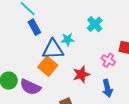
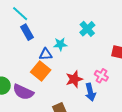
blue triangle: (53, 49) -> (46, 54), size x0.6
pink cross: (108, 60) -> (101, 76), moved
blue arrow: (107, 88) -> (90, 92), moved

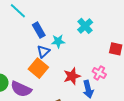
blue rectangle: (27, 32) -> (39, 30), moved
blue triangle: (46, 54) -> (43, 51), turned -40

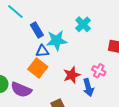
cyan star: (58, 41) -> (57, 41), size x1.5
blue triangle: (43, 51) -> (42, 51), turned 40

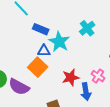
blue rectangle: (37, 30) -> (41, 29), turned -42
cyan star: (57, 41) -> (59, 42), turned 30

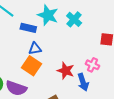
cyan star: (59, 42) -> (48, 15), moved
red star: (71, 77) -> (66, 71), turned -30

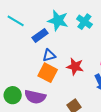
blue rectangle: (28, 28) -> (40, 35), turned -42
red star: (66, 71) -> (75, 67), moved

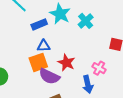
orange square: (48, 73) -> (38, 62), turned 30
purple semicircle: (35, 97) -> (49, 76), moved

